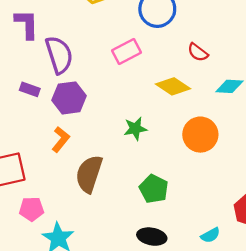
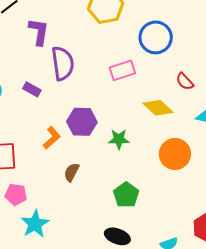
purple hexagon: (69, 98) -> (82, 122), moved
brown semicircle: (89, 174) -> (72, 172), size x0.6

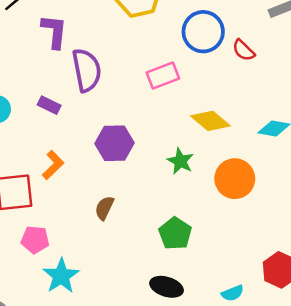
red semicircle: (185, 81) -> (244, 50), moved
orange L-shape: (52, 138) -> (53, 165), moved
green star: (119, 139) -> (180, 161), moved, turned 30

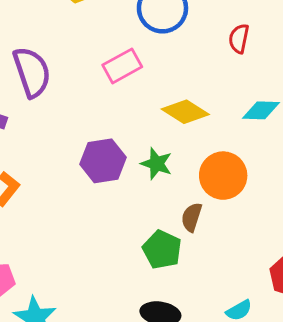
red semicircle: (244, 50) -> (239, 39), moved, turned 65
purple hexagon: (115, 143) -> (103, 161), moved
brown semicircle: (104, 208) -> (192, 217), moved

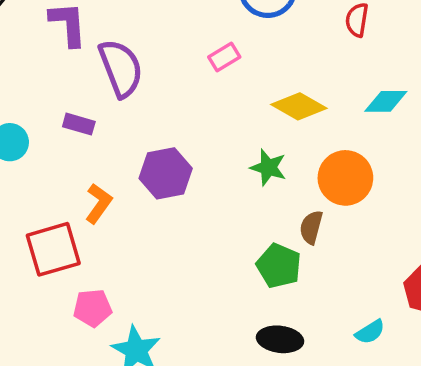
pink rectangle: (122, 66) -> (224, 57), size x0.7
purple hexagon: (103, 161) -> (166, 173), moved

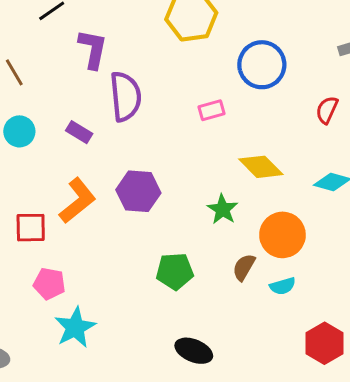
orange L-shape: (99, 203) -> (77, 201), size x1.4
red square: (53, 249) -> (31, 228), size x0.7
green pentagon: (279, 266) -> (175, 271), moved, turned 30
cyan semicircle: (370, 332) -> (283, 286), moved

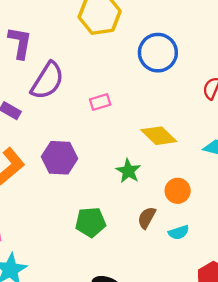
purple semicircle: (125, 96) -> (47, 81), turned 39
pink rectangle: (212, 110) -> (100, 102), moved
orange circle: (282, 235) -> (178, 191), size x0.7

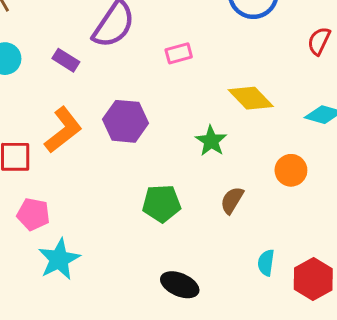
orange circle: (178, 191) -> (291, 170), moved
cyan semicircle: (179, 232) -> (266, 263), moved, turned 114

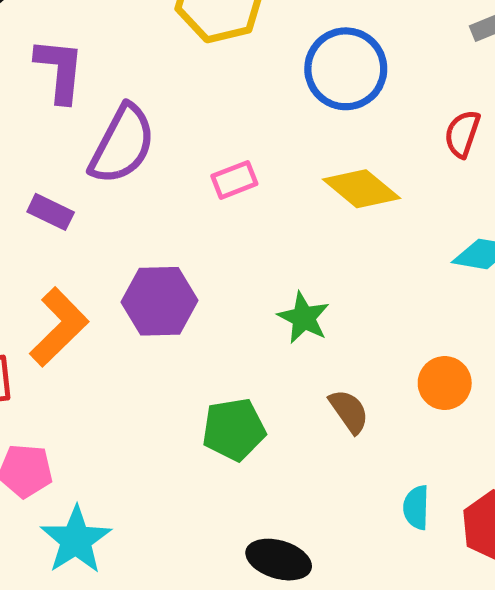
yellow diamond: (251, 98) -> (361, 189), moved
orange circle: (291, 170) -> (445, 383), moved
brown semicircle: (232, 200) -> (349, 411), turned 120

